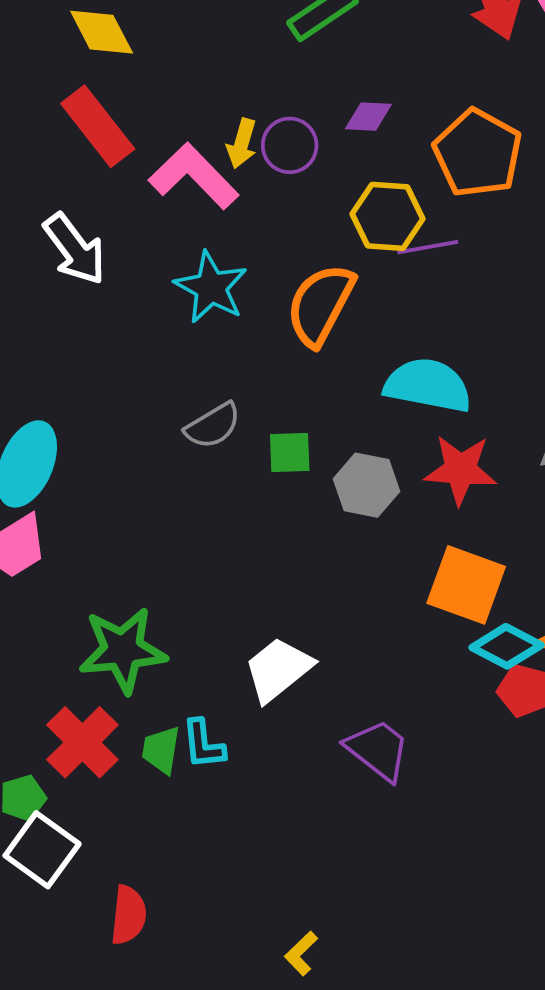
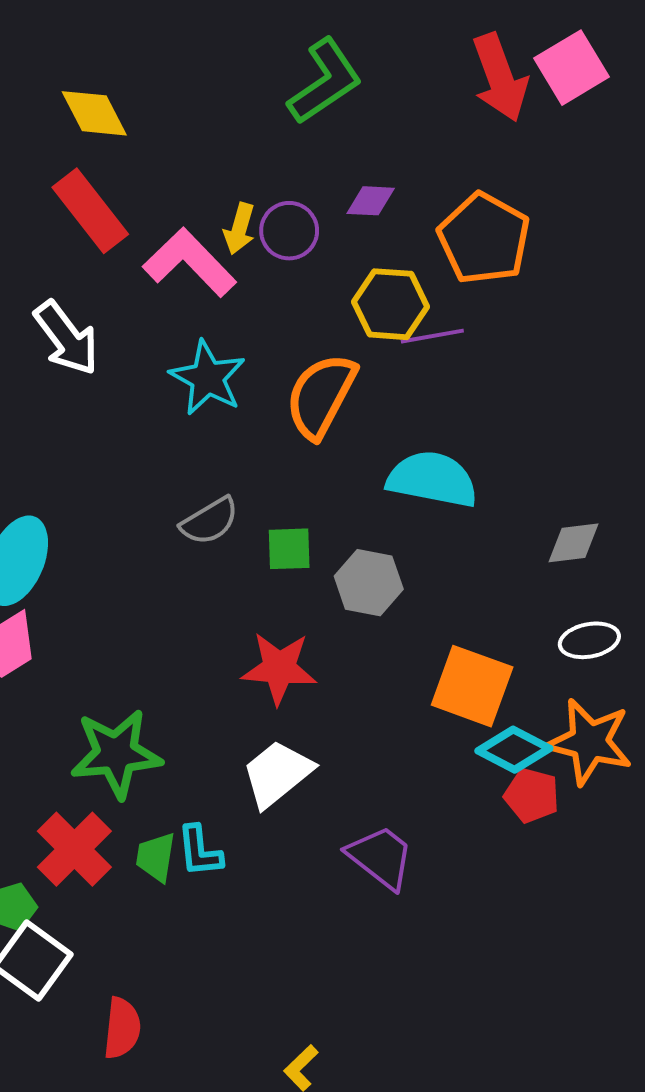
red star: (460, 470) -> (279, 668), moved

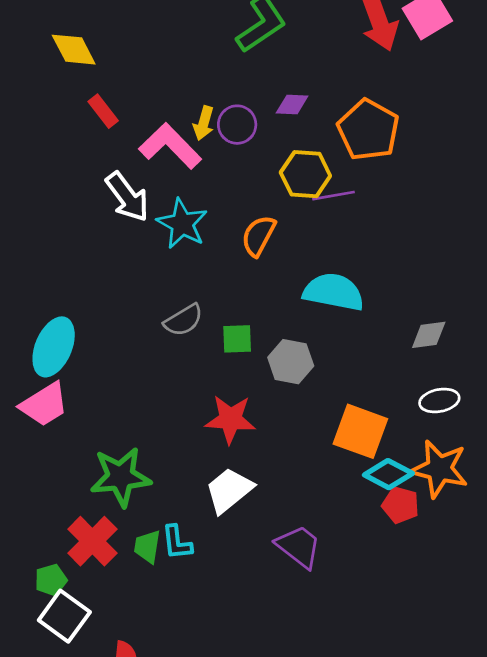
yellow diamond: (94, 113) -> (74, 50), moved
red rectangle: (90, 211) -> (103, 111), size x0.6
white arrow: (66, 338) -> (127, 197), moved
orange semicircle: (321, 396) -> (259, 236), size x0.7

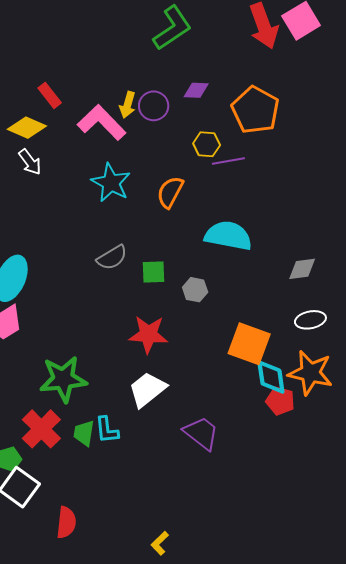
yellow diamond: (74, 50) -> (27, 128), moved, turned -39
yellow hexagon: (305, 174) -> (207, 144), size x0.7
white arrow: (127, 197) -> (30, 162), moved, size x0.7
gray hexagon: (291, 362) -> (195, 290), size x0.7
cyan diamond: (388, 474) -> (271, 377), turned 54

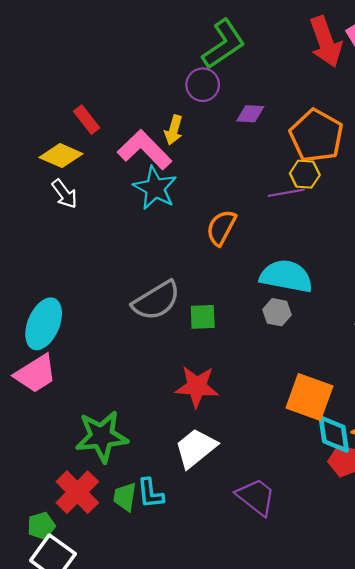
purple circle: (154, 106) -> (203, 85), moved
yellow hexagon: (207, 144) -> (305, 174), moved
cyan star: (111, 183) -> (155, 188), moved
gray semicircle: (112, 258) -> (156, 301), size x1.4
gray hexagon: (195, 290) -> (277, 312), moved

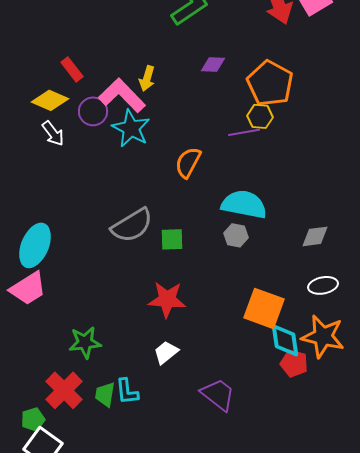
purple circle: (203, 85) -> (93, 111), moved
green star: (102, 436) -> (85, 342), size x0.7
white trapezoid: (196, 448) -> (166, 352), size x0.7

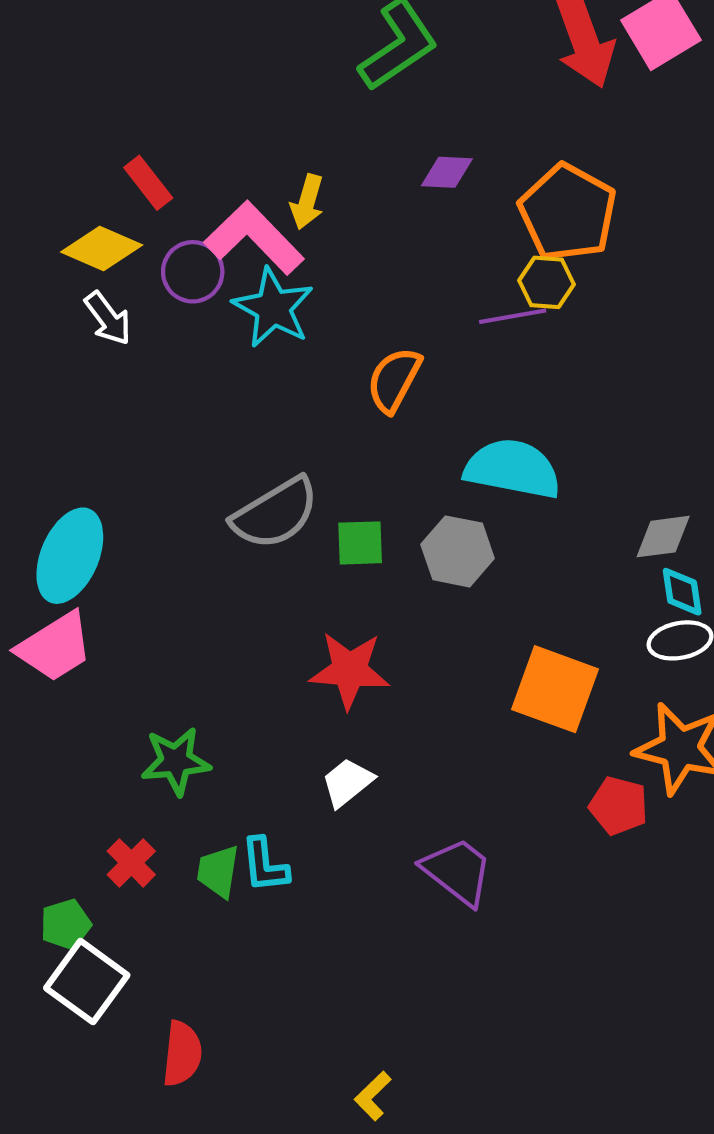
gray hexagon: (236, 235) -> (458, 551), moved, size x1.4
cyan diamond: (285, 340) -> (682, 592), moved, size x0.7
red cross: (64, 390) -> (131, 863), size x0.6

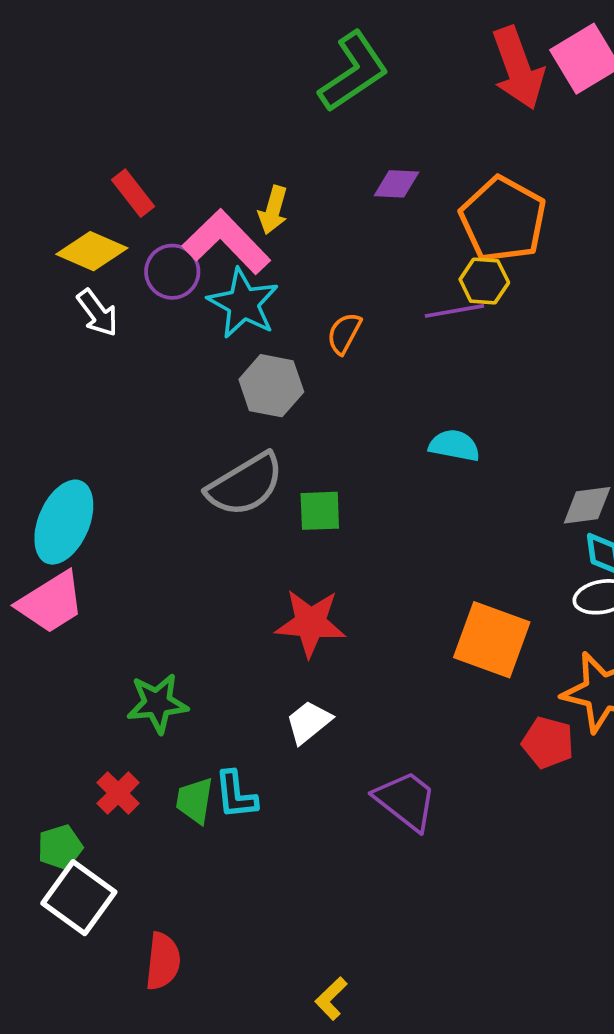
orange semicircle: (394, 380) -> (344, 333), moved, size x0.7
cyan semicircle: (513, 469) -> (454, 445), size x0.6
gray hexagon: (458, 551) -> (271, 386), moved

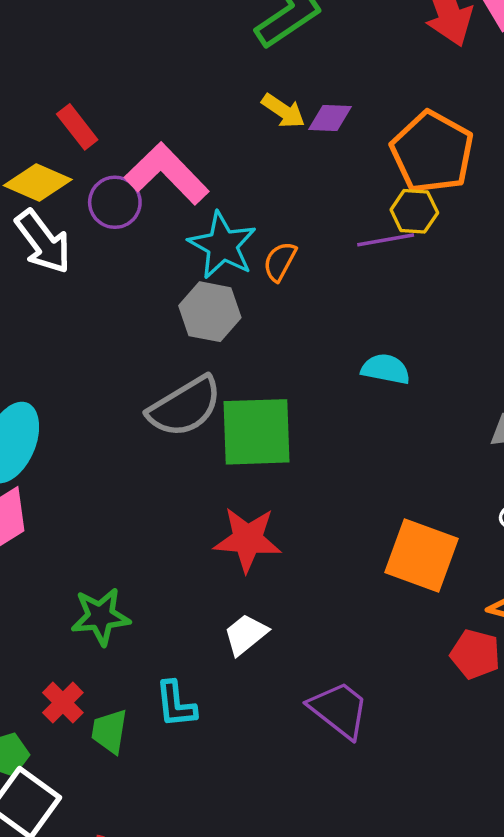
yellow arrow: (273, 210) -> (283, 111), moved, turned -72
cyan star: (243, 303) -> (222, 245), moved
white arrow: (97, 313) -> (43, 242), size x1.4
green square: (320, 511) -> (256, 432), size x1.8
green trapezoid: (195, 800) -> (109, 731), moved

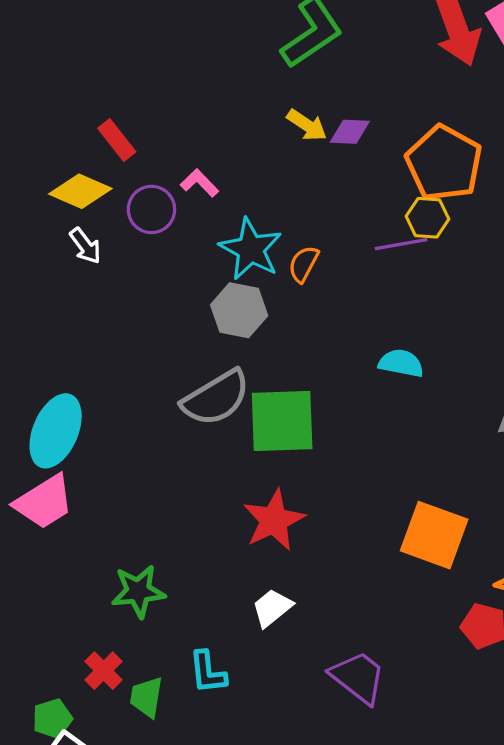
pink L-shape: (167, 174) -> (199, 183), size x0.5
white arrow: (43, 242) -> (85, 246), size x0.6
red star: (248, 539) -> (274, 520), turned -30

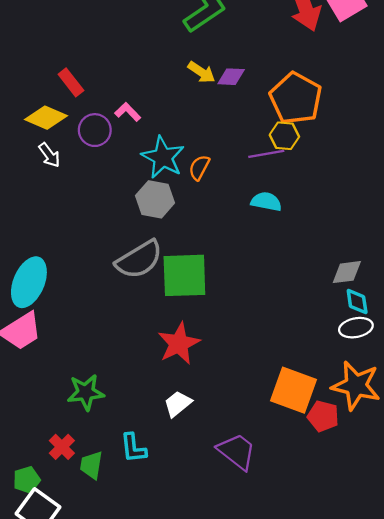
cyan semicircle: (401, 363) -> (266, 202), moved
orange square: (434, 535) -> (293, 390), moved

